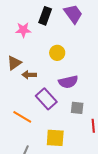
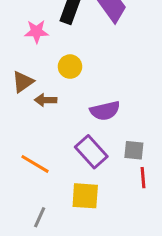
yellow circle: (57, 53) -> (70, 67), moved
purple rectangle: (46, 99) -> (91, 152), moved
gray square: (77, 108) -> (134, 150), moved

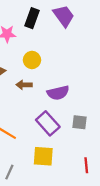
brown arrow: (46, 100) -> (24, 85), moved
red line: (143, 178) -> (86, 165), moved

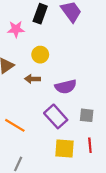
yellow square: (43, 156) -> (65, 149), moved
red line: (86, 165) -> (90, 145), moved

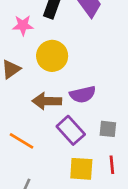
yellow circle: (40, 55) -> (52, 56), size x1.5
brown arrow: (32, 79) -> (47, 101), moved, size x1.5

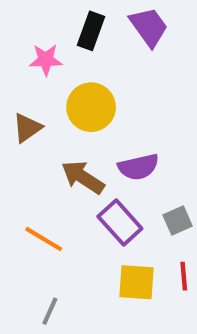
brown arrow: (47, 101) -> (83, 177), turned 32
gray square: (108, 129) -> (178, 220), turned -30

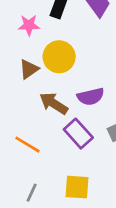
brown triangle: (27, 128) -> (29, 69), moved
yellow square: (136, 282) -> (77, 187), moved

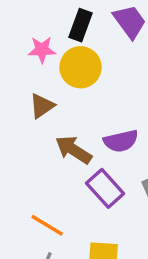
yellow circle: (59, 57) -> (80, 67), moved
orange line: (28, 145) -> (47, 225), moved

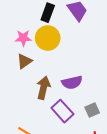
pink star: (42, 50) -> (23, 38), moved
brown arrow: (73, 150) -> (43, 88), turned 70

